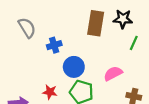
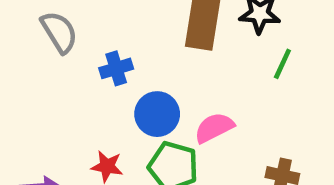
pink semicircle: (113, 73) -> (214, 128), moved

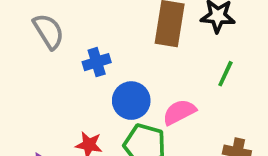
green line: (282, 64) -> (225, 74), moved

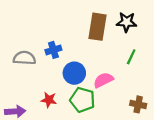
gray semicircle: (49, 31) -> (24, 58), moved, turned -55

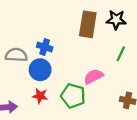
blue cross: (53, 50) -> (45, 47), turned 35
blue circle: (74, 73) -> (40, 70), moved

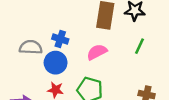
pink semicircle: (93, 77) -> (97, 52), moved

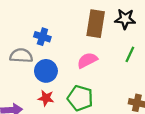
blue cross: (60, 39) -> (42, 37), moved

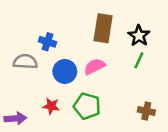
black star: (125, 19) -> (139, 36), moved, turned 30
blue circle: (46, 71) -> (65, 71), moved

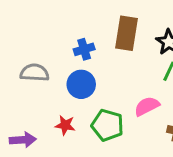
blue cross: (47, 42) -> (84, 49), moved, turned -35
pink semicircle: (94, 67) -> (147, 106), moved

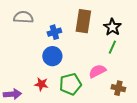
gray semicircle: (34, 73) -> (23, 17), moved
green pentagon: (107, 125) -> (70, 84), turned -30

